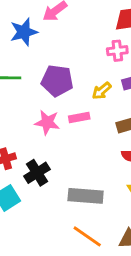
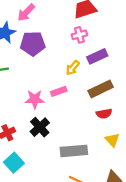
purple pentagon: (57, 81) -> (33, 44), moved
black cross: (37, 173) -> (40, 127), moved

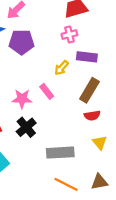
purple rectangle: (97, 56) -> (87, 57), turned 30
brown rectangle: (101, 89) -> (89, 90), turned -35
pink rectangle: (59, 91) -> (47, 91), turned 70

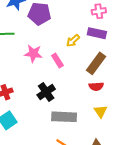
pink cross: (69, 35) -> (99, 11), moved
pink star: (22, 99) -> (33, 53), moved
black cross: (26, 127) -> (46, 92), moved

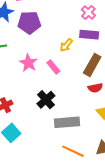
pink cross: (99, 11) -> (88, 13), turned -32
pink star: (33, 53) -> (28, 63), turned 30

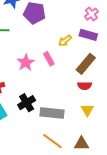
pink star: (28, 63) -> (26, 63), moved
black cross: (46, 100) -> (27, 103), moved

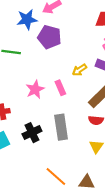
gray rectangle: (52, 113) -> (61, 127), moved, turned 70

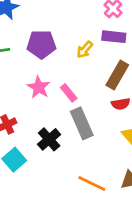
purple pentagon: (49, 37) -> (41, 44), moved
pink rectangle: (60, 88) -> (69, 93), moved

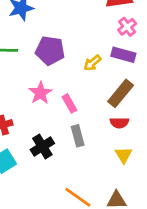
gray rectangle: (82, 123) -> (78, 136), size x0.7

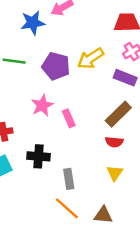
yellow arrow: (92, 63) -> (91, 58), moved, size x1.5
gray rectangle: (78, 136) -> (69, 179), moved
black cross: (42, 146) -> (39, 156), turned 30

